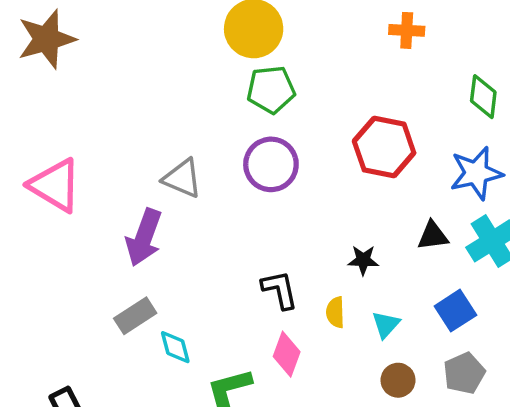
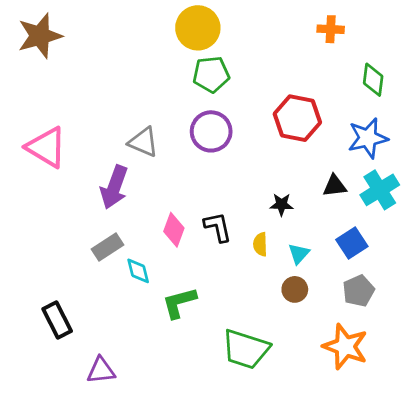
orange cross: (407, 30) -> (331, 29), moved
pink diamond: (287, 354) -> (174, 230), moved
brown circle: (398, 380) -> (295, 289), moved

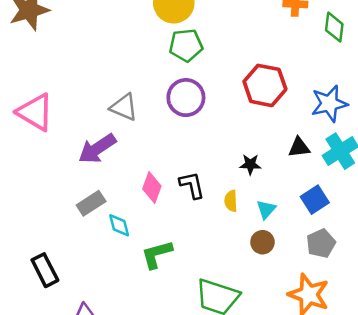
green diamond: (373, 80) -> (334, 27), moved
purple arrow: (114, 187) -> (97, 149), turned 36

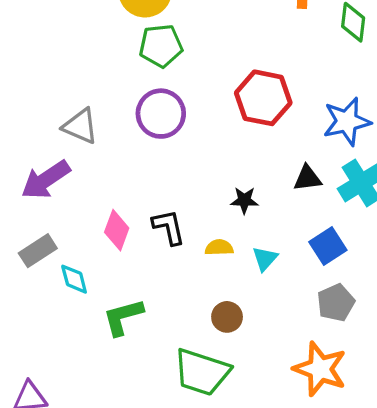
yellow semicircle: (231, 201) -> (219, 248), turned 90
brown circle: (262, 242) -> (227, 317), moved

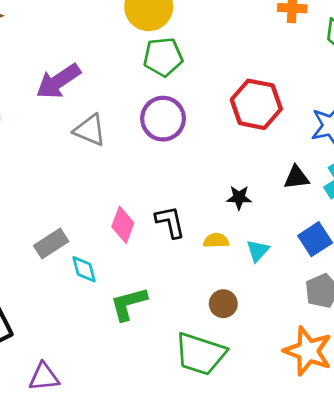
purple arrow: (46, 180) -> (58, 81), moved

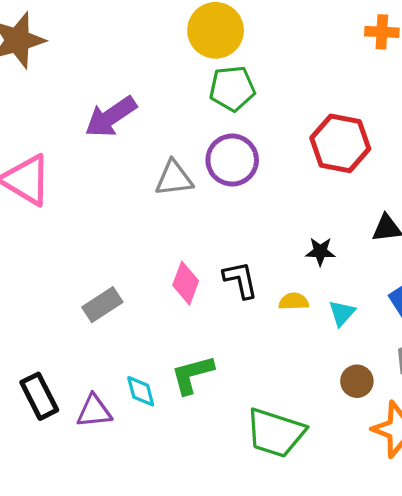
gray triangle: (90, 130) -> (174, 178), moved, turned -30
cyan diamond: (84, 269) -> (141, 391), moved
brown circle: (223, 304) -> (357, 381), moved
purple triangle: (44, 377) -> (94, 411), moved

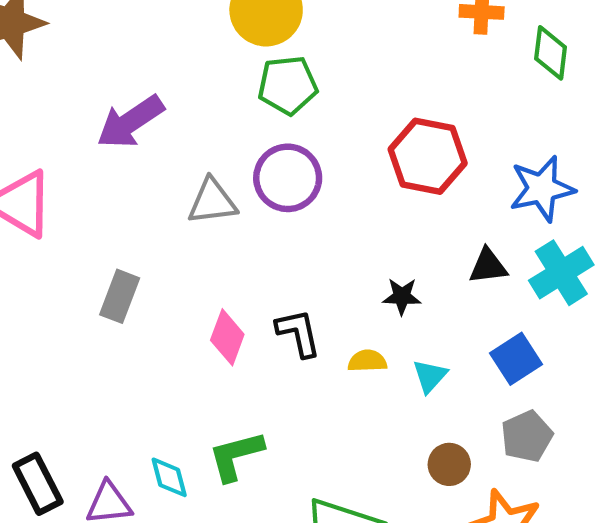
gray rectangle: (102, 305) -> (120, 296), moved, turned -36

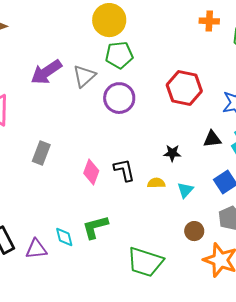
gray triangle: (212, 202) -> (84, 76), moved, turned -35

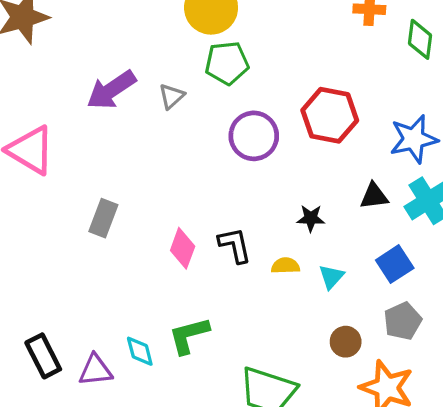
gray triangle: (84, 76) -> (171, 96), size x0.7
purple circle: (119, 98) -> (254, 136), moved

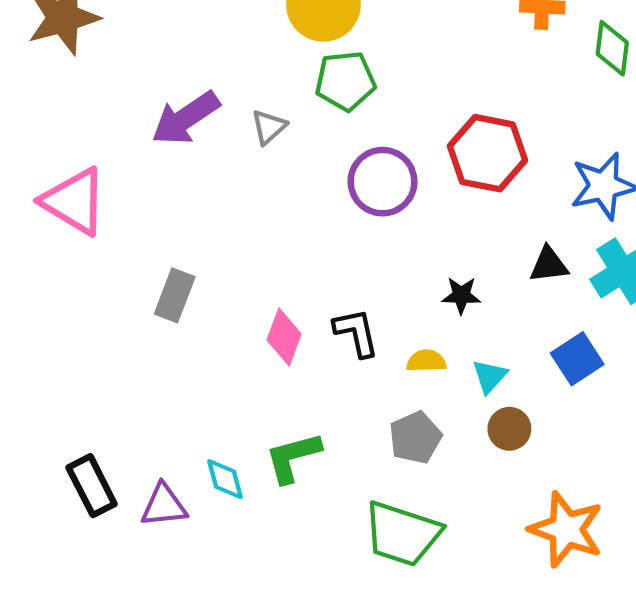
gray pentagon: (403, 321) -> (415, 438), moved
brown circle: (346, 342) -> (509, 429), moved

